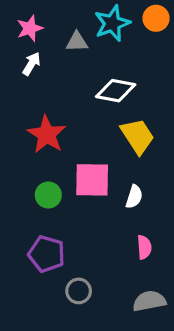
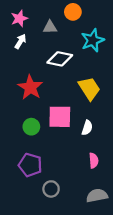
orange circle: (156, 18) -> (73, 12), moved
cyan star: (112, 23) -> (93, 40), moved
white diamond: (116, 91) -> (60, 59), moved

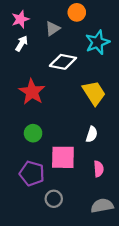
gray triangle: (50, 27) -> (53, 28), turned -32
pink square: (60, 117) -> (63, 157), moved

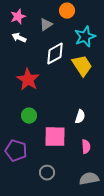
white arrow: (22, 43) -> (19, 38), turned -96
white diamond: (63, 62) -> (55, 54), turned -40
yellow trapezoid: (94, 93) -> (82, 66), moved
purple pentagon: (32, 173) -> (16, 151), moved

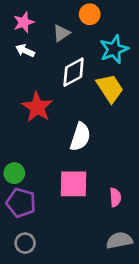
green circle: (29, 116) -> (14, 173), moved
white semicircle: (80, 117) -> (80, 137), moved, size x1.5
gray circle: (47, 173) -> (25, 243), moved

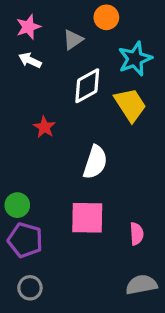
red star: (37, 107) -> (44, 127), size x0.6

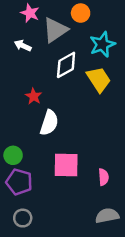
pink star: (28, 27) -> (30, 13), moved, turned -30
gray triangle: (73, 40) -> (55, 30), size x1.6
white semicircle: (95, 162) -> (49, 123), moved

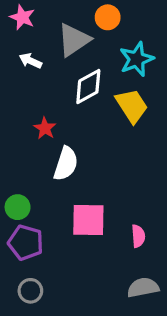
pink star: (30, 13) -> (22, 17), moved

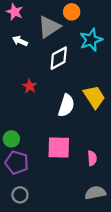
yellow trapezoid: (132, 106) -> (94, 97), moved
white semicircle: (66, 164) -> (66, 106), moved

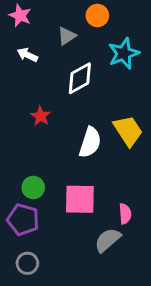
gray triangle: (49, 27) -> (67, 36), size x0.6
green circle: (11, 139) -> (33, 188), moved
gray semicircle: (95, 193) -> (108, 240), moved, turned -30

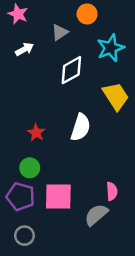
white arrow: (27, 55) -> (24, 49), turned 126
red star: (41, 116) -> (36, 133), moved
yellow trapezoid: (128, 131) -> (116, 96), moved
pink square: (80, 199) -> (58, 196), moved

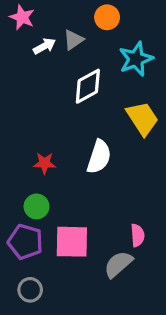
white arrow: (24, 49) -> (45, 46), moved
red star: (36, 133) -> (45, 163), turned -30

